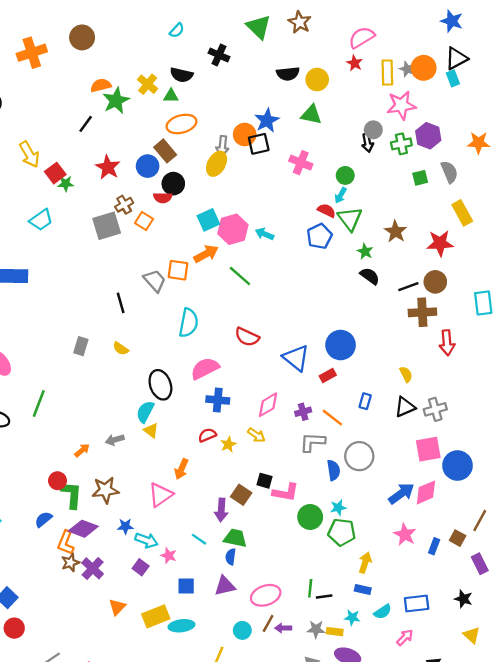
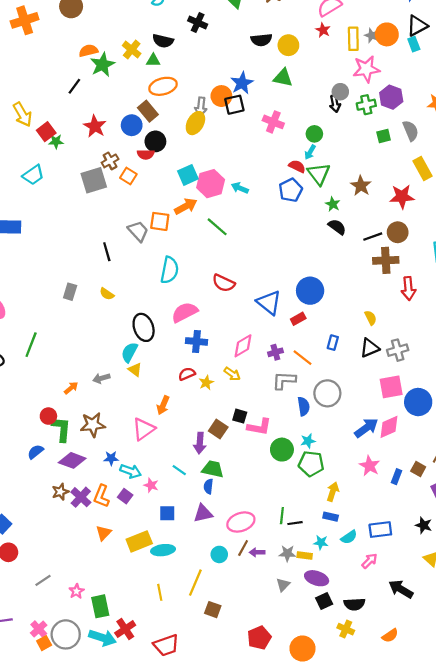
orange L-shape: (66, 543) -> (101, 496), moved

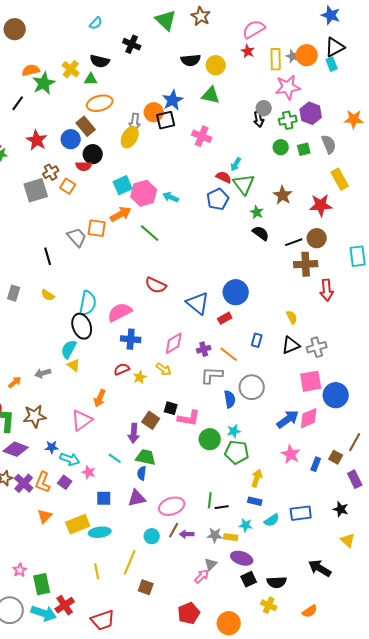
green circle: (314, 134) -> (281, 147), moved
cyan semicircle: (169, 270) -> (88, 303), moved
pink arrow: (370, 561) -> (202, 576), moved

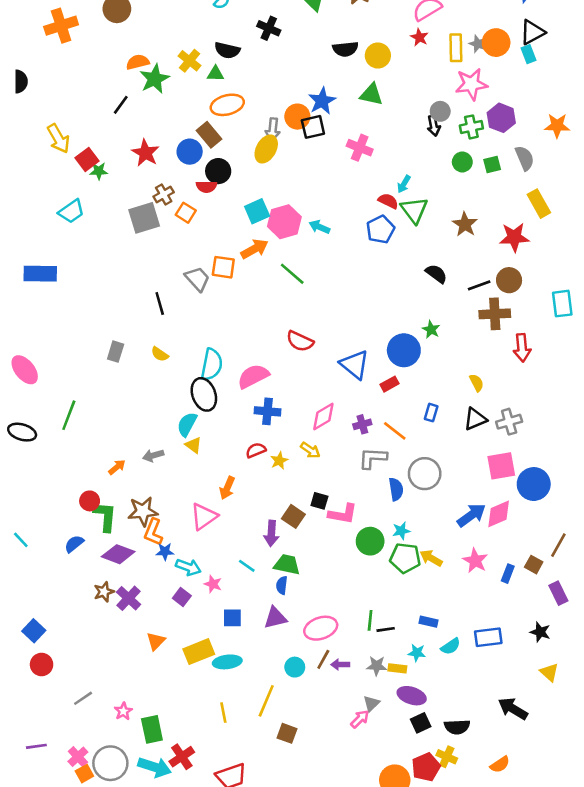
green star: (257, 212) -> (431, 329), moved
yellow arrow: (257, 478) -> (431, 558), moved, turned -78
orange L-shape: (43, 482) -> (153, 532), moved
red pentagon: (189, 613) -> (426, 767), moved

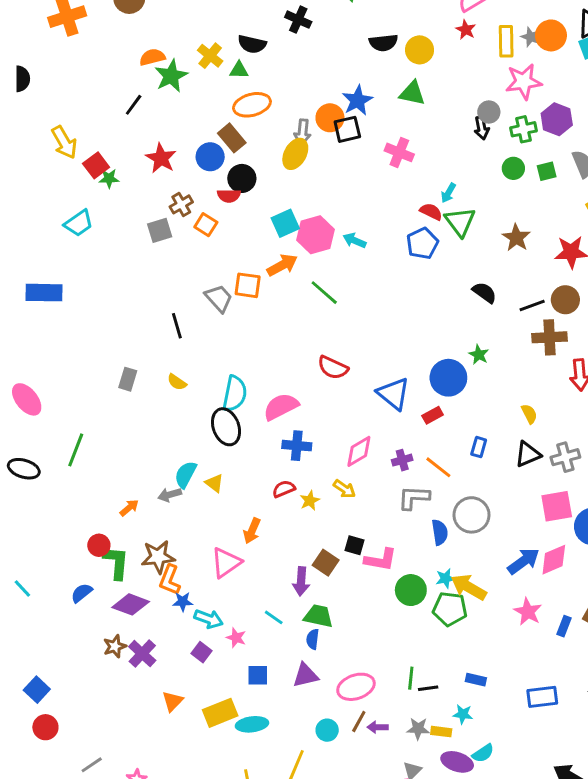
gray square: (144, 218) -> (160, 230), size x0.7
cyan semicircle: (187, 424) -> (186, 474), moved
yellow arrow: (431, 558) -> (469, 587), moved, size x1.4
cyan semicircle: (451, 646) -> (483, 753), moved

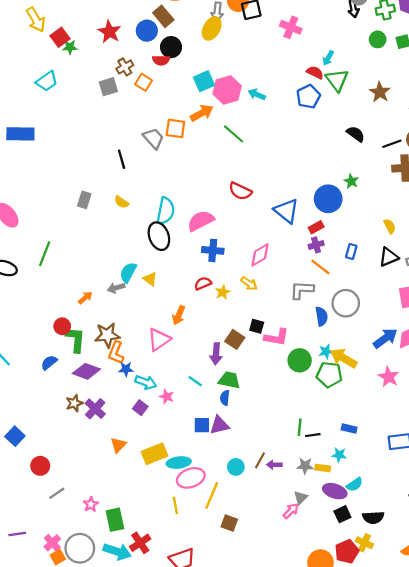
purple cross: (402, 460) -> (316, 245), moved
blue square: (258, 675) -> (202, 425), moved
pink ellipse: (356, 687) -> (191, 478), moved
red circle: (45, 727) -> (40, 466), moved

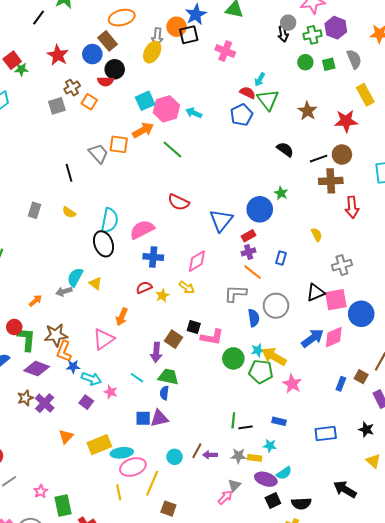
blue triangle: (286, 211) -> (221, 220), turned 30
black triangle: (389, 257) -> (316, 292), moved
pink star: (389, 377) -> (292, 384), moved

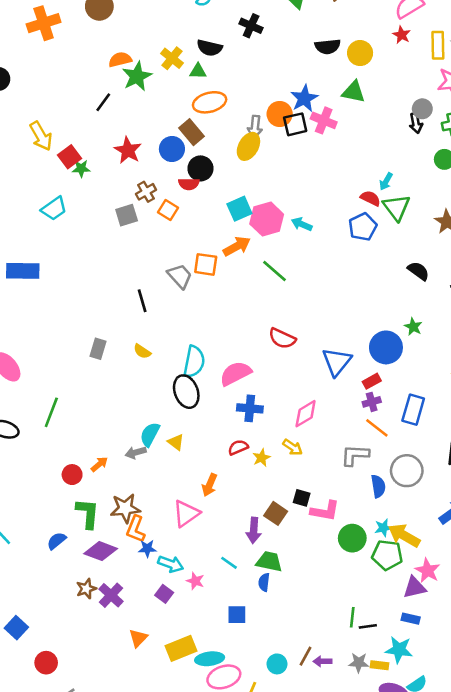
pink cross: (225, 51) -> (324, 120), moved
blue rectangle: (281, 258) -> (413, 410), size x1.6
red circle: (14, 327) -> (72, 475), moved
purple triangle: (159, 418) -> (415, 587), moved
cyan star: (270, 446) -> (399, 650), size x1.5

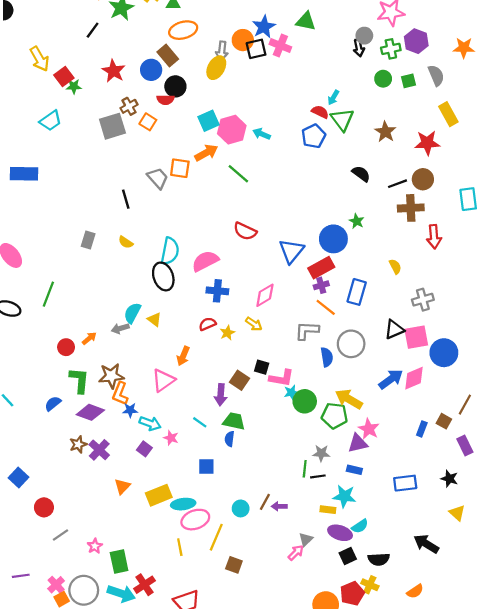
gray square: (127, 215) -> (112, 126), size x1.4
red rectangle: (372, 381) -> (321, 268), size x1.6
cyan star: (383, 528) -> (291, 392), moved
gray star: (359, 663) -> (321, 453), moved

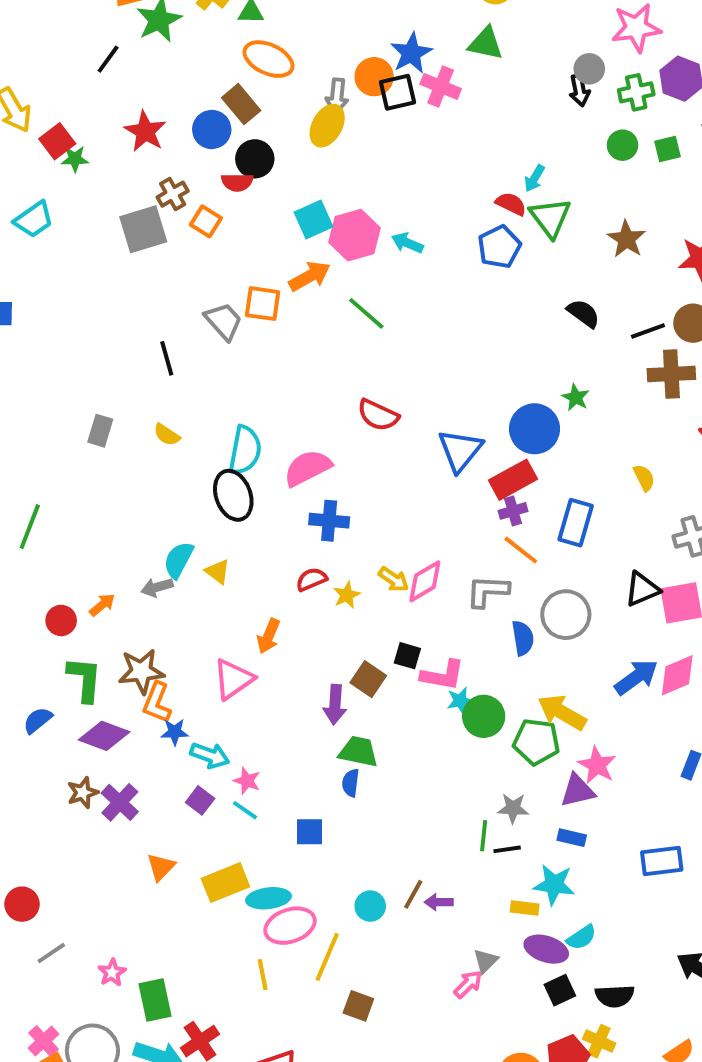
orange ellipse: (183, 30) -> (268, 59), turned 40
pink diamond: (265, 295) -> (425, 581), moved
cyan line: (200, 422) -> (245, 810), moved

